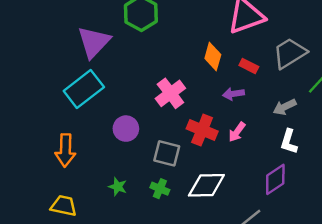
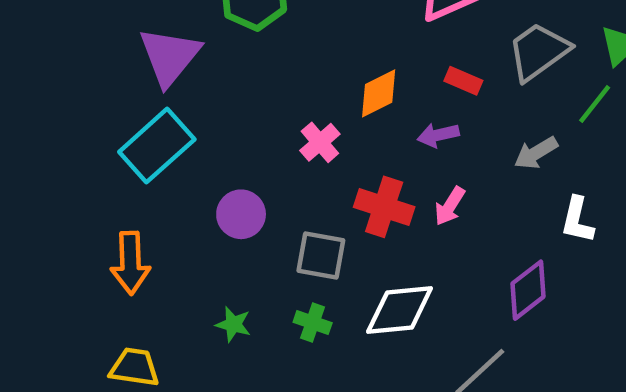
orange diamond: (213, 57) -> (379, 93), moved, turned 52
pink cross: (170, 93) -> (320, 142), size x0.7
white L-shape: (289, 142) -> (577, 220), moved

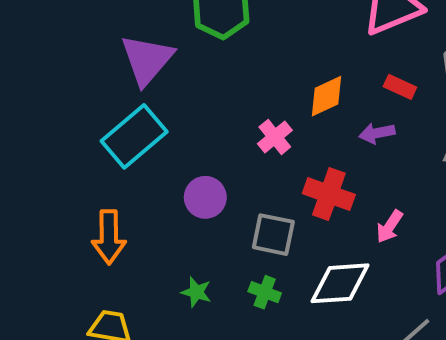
pink arrow: (450, 206) -> (390, 226), moved

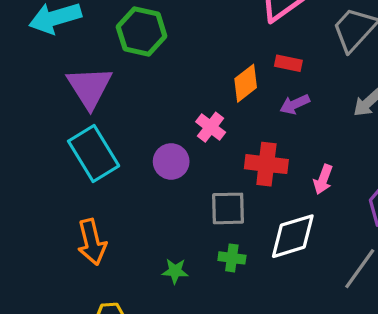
red rectangle: (400, 87) -> (288, 63), moved
cyan rectangle: (134, 136) -> (94, 154), turned -68
purple circle: (205, 197) -> (171, 161), moved

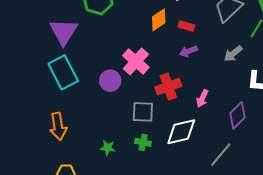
orange diamond: (246, 83) -> (159, 20), moved
pink cross: (211, 127) -> (136, 61), size x1.5
red cross: (266, 164) -> (168, 87), turned -30

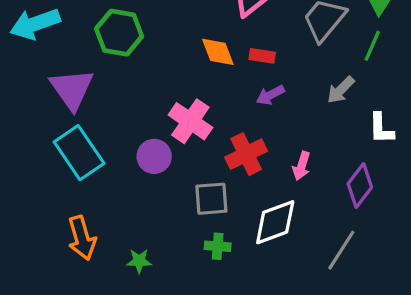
orange diamond: (159, 20) -> (218, 52), turned -70
green star: (108, 148) -> (139, 261), moved

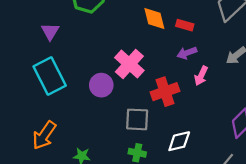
purple triangle: (72, 89) -> (50, 31), size x0.6
pink arrow: (302, 166) -> (201, 76), moved
white diamond: (275, 222) -> (179, 141), size x0.7
orange arrow: (82, 238) -> (44, 135), turned 44

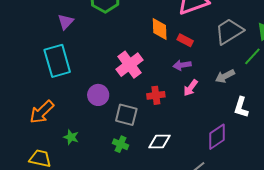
purple circle: (101, 85) -> (98, 95), moved
red cross: (165, 92) -> (156, 95), size x0.7

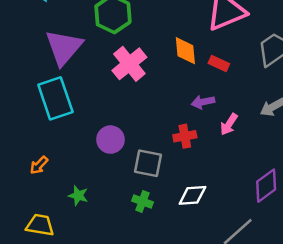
purple triangle: (66, 22) -> (64, 47), size x1.8
pink cross: (129, 65) -> (129, 64), moved
purple arrow: (182, 65) -> (203, 102), moved
orange arrow: (42, 112) -> (39, 165), size x0.6

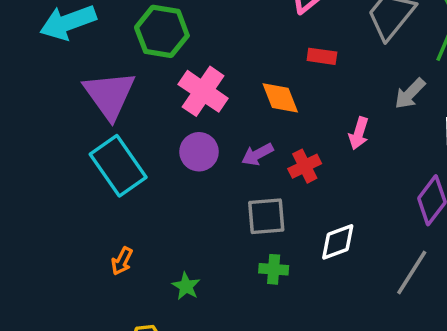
orange diamond: (185, 51) -> (280, 98), moved
purple arrow: (203, 102) -> (257, 154), moved
purple circle: (111, 140) -> (199, 152), moved
green star: (78, 196) -> (186, 286), turned 30

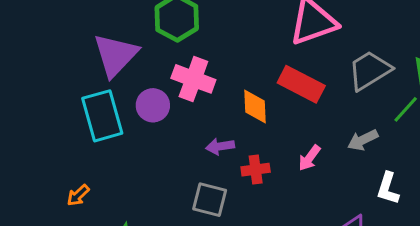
red rectangle: (322, 56) -> (301, 84), size x1.8
pink cross: (203, 91) -> (193, 79), turned -33
purple circle: (199, 152) -> (153, 105), moved

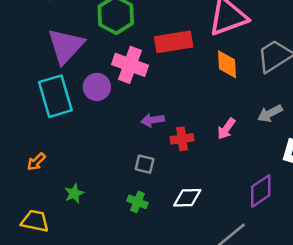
red rectangle: (301, 84) -> (174, 42), moved, turned -36
orange diamond: (255, 106) -> (227, 64), moved
gray square: (210, 200) -> (145, 164), size x0.7

